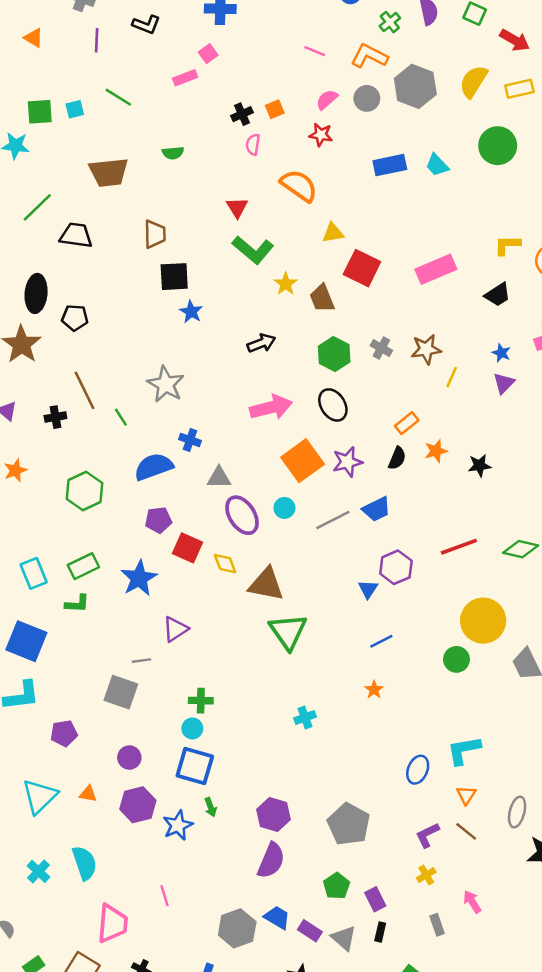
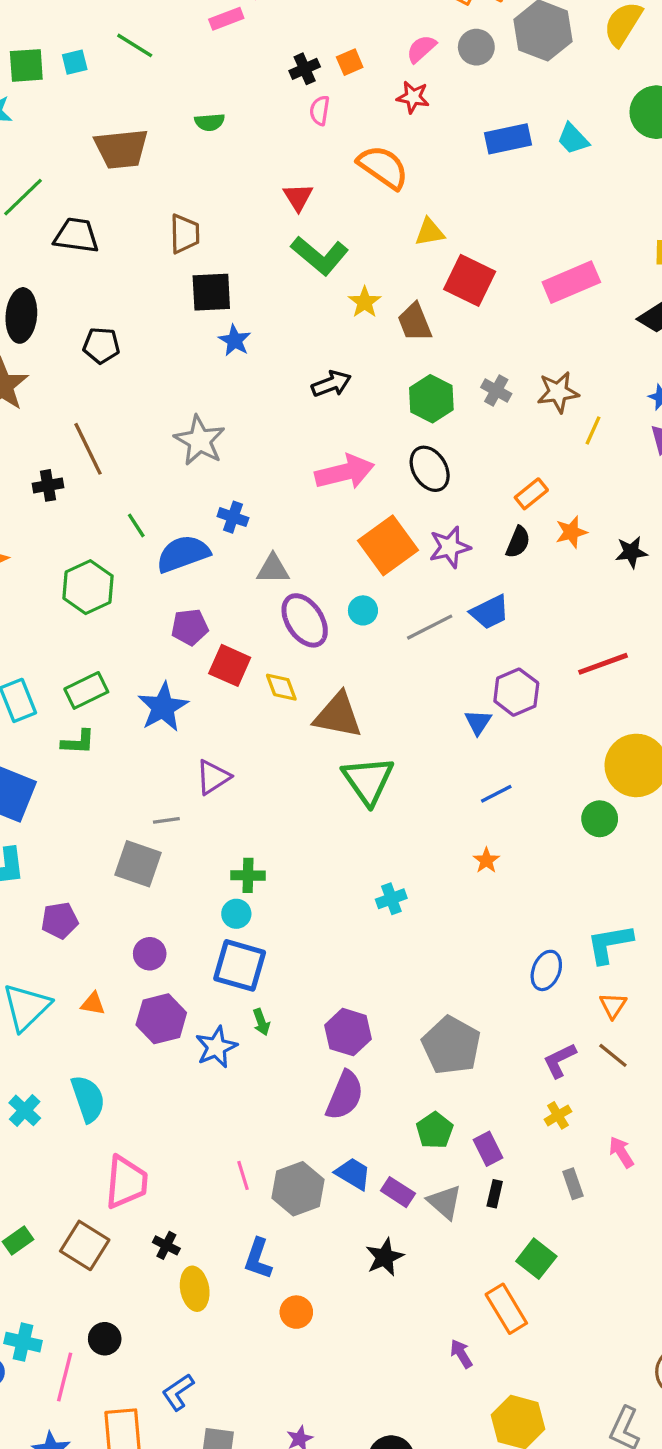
black pentagon: (75, 318) -> (101, 345), moved
green line: (121, 417) -> (136, 525), moved
pink line: (164, 896) -> (243, 1175), moved

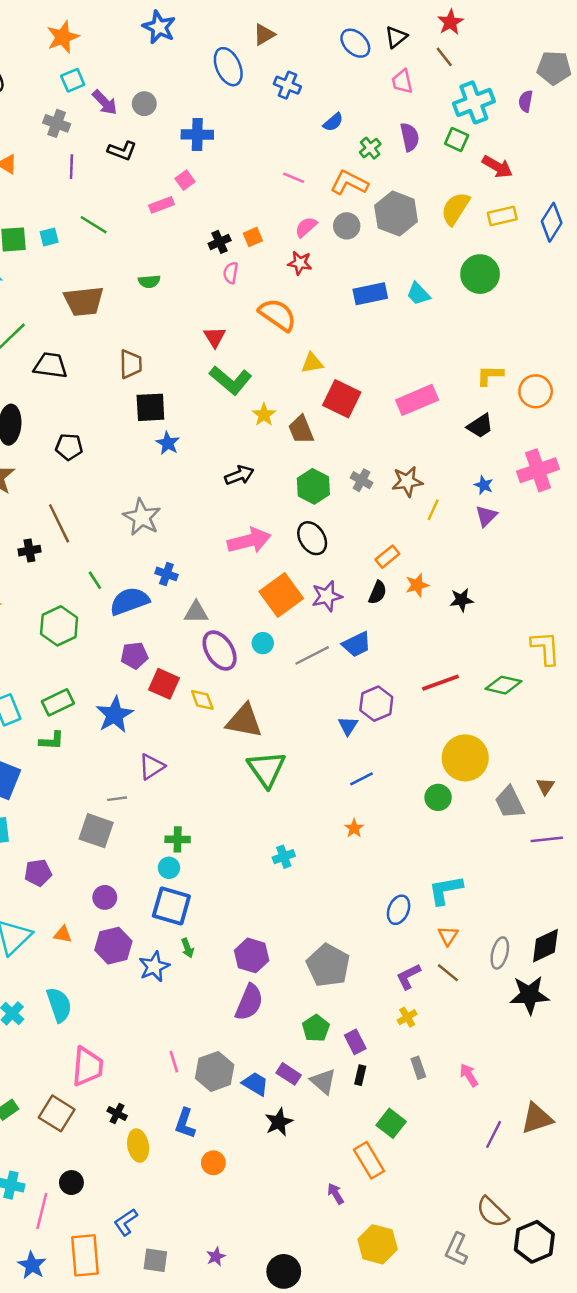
pink arrow: (621, 1152) -> (469, 1075), moved
blue trapezoid: (353, 1174) -> (255, 1084), moved

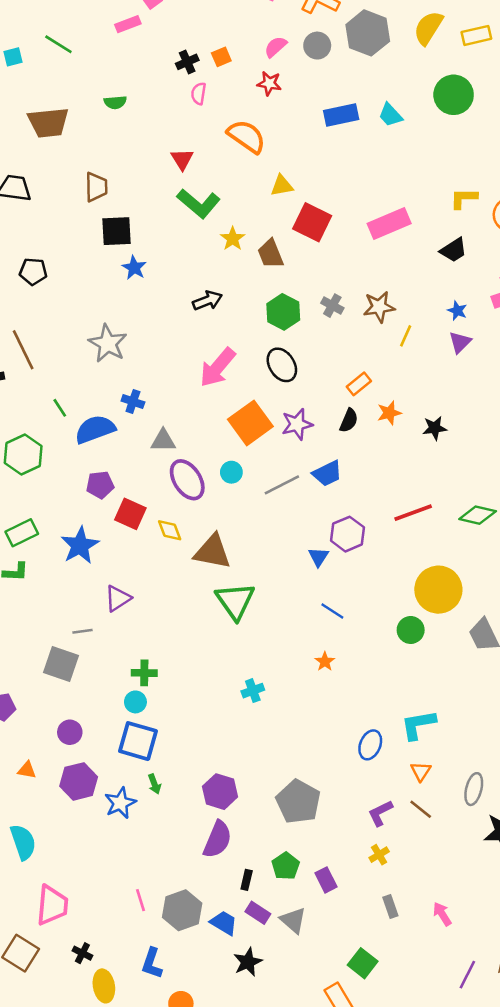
pink arrow: (249, 541) -> (217, 367), turned 144
blue line: (362, 779) -> (332, 611), turned 60
black rectangle: (360, 1075) -> (247, 880), moved

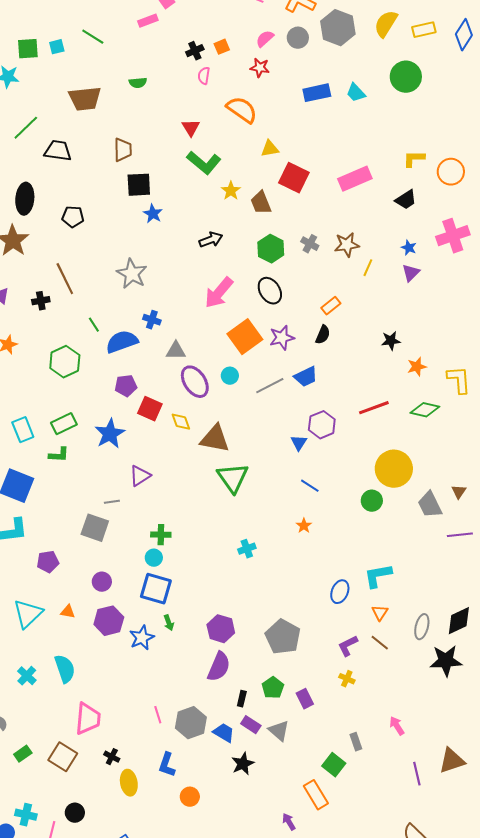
orange star: (389, 413) -> (417, 367), moved
yellow cross: (379, 855) -> (347, 679), turned -35
gray rectangle: (390, 906) -> (356, 742), moved
purple line: (467, 975) -> (417, 774), turned -40

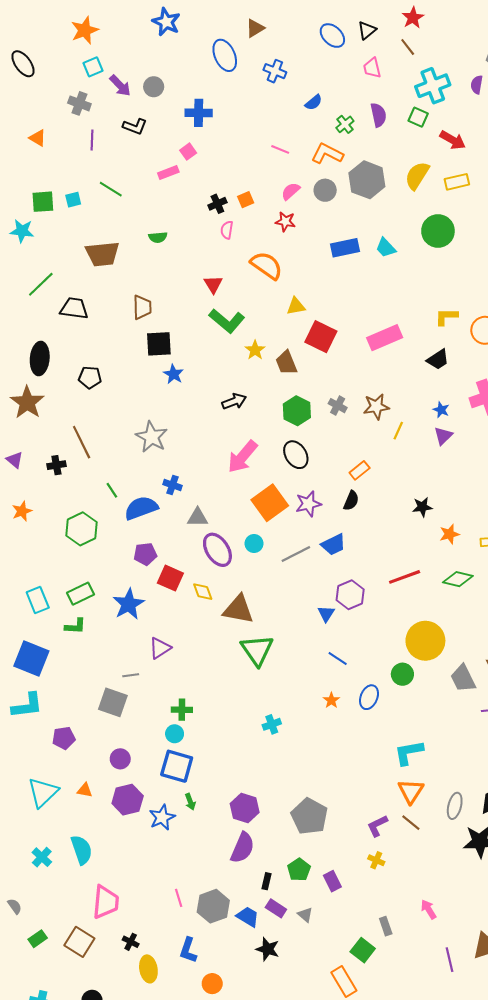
blue ellipse: (340, 592) -> (369, 697), moved
orange triangle: (380, 613) -> (411, 791), size x1.5
gray triangle: (279, 731) -> (305, 915), size x0.7
black star: (243, 764) -> (268, 949), turned -30

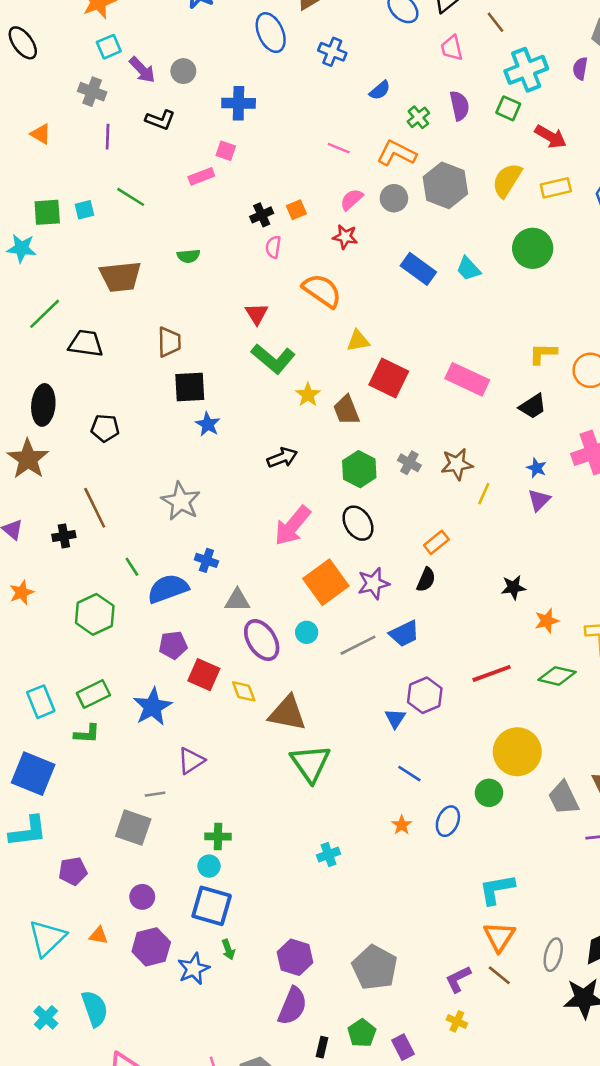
pink square: (188, 152) -> (226, 151), turned -35
blue rectangle: (345, 248) -> (418, 269), turned 48
pink rectangle: (385, 338) -> (467, 379), turned 48

